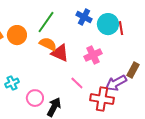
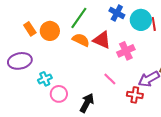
red triangle: (60, 53) -> (102, 40), moved
pink circle: (35, 98) -> (59, 94), moved
red cross: (102, 99) -> (135, 95), size x0.7

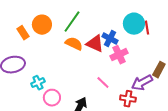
blue cross: (117, 13) -> (110, 39), moved
orange circle: (50, 31) -> (42, 25), moved

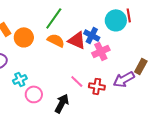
orange circle: (42, 25) -> (24, 37), moved
red line: (147, 28) -> (129, 15), moved
pink line: (103, 83) -> (77, 81), moved
red cross: (128, 99) -> (97, 86), moved

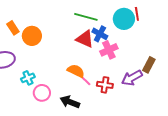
green line: (54, 18) -> (86, 17), moved, turned 70
orange semicircle: (56, 40) -> (76, 71), moved
black arrow: (62, 103) -> (70, 102), turned -96

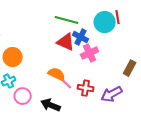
orange circle: (32, 36) -> (13, 57), moved
purple arrow: (132, 78) -> (112, 94), moved

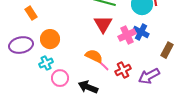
blue cross: (81, 37) -> (141, 32), moved
red triangle: (66, 42) -> (103, 24), turned 36
red cross: (86, 88) -> (123, 70), turned -35

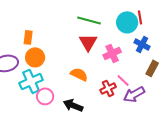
orange rectangle: (31, 13) -> (28, 37), moved, turned 40
blue cross: (141, 32) -> (142, 44), moved
cyan cross: (46, 63) -> (31, 81), size x1.6
pink line: (103, 65) -> (123, 80), moved

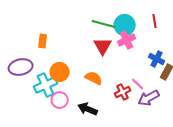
cyan circle: (127, 22) -> (125, 25), moved
blue cross: (142, 44) -> (157, 59), moved
pink cross: (112, 53) -> (127, 40), moved
orange circle: (35, 57) -> (60, 72), moved

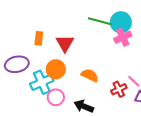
red triangle: (103, 46) -> (65, 43), moved

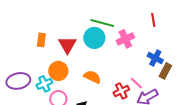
cyan circle: (121, 22) -> (94, 38), moved
purple ellipse: (17, 64) -> (18, 81), moved
cyan cross: (42, 82) -> (44, 84), size x0.7

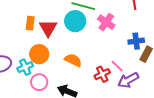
pink cross: (125, 39) -> (106, 22), turned -30
orange rectangle: (41, 40) -> (30, 23), moved
blue cross: (155, 58) -> (136, 41), turned -35

